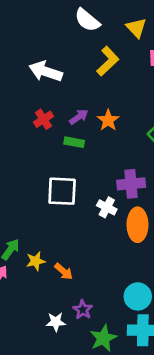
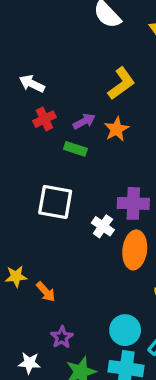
yellow L-shape: (108, 61) -> (121, 83), moved
white arrow: (46, 71) -> (32, 84), moved, size x0.7
white star: (56, 322) -> (29, 363), moved

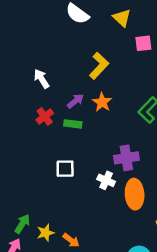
white arrow: (32, 84) -> (42, 79), moved, turned 42
red cross: (44, 119) -> (45, 117), moved
white square: (55, 202) -> (65, 169), size x0.7

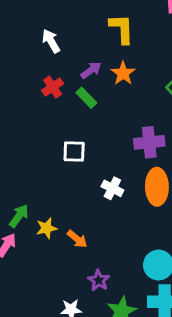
yellow L-shape: (99, 66) -> (122, 29), turned -48
green rectangle: (73, 124) -> (86, 98), turned 36
white cross: (106, 180) -> (112, 188), moved

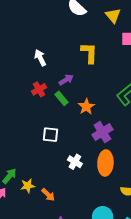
orange star: (123, 73) -> (86, 107), moved
purple cross: (149, 142) -> (102, 132), turned -30

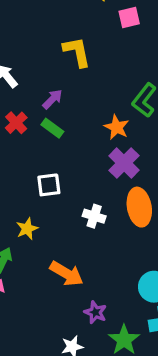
orange star: (86, 107) -> (117, 127), moved
yellow star: (28, 186) -> (27, 229), moved
orange arrow: (48, 195) -> (67, 274), size x1.5

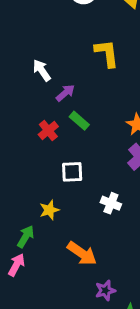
purple arrow: (52, 99) -> (65, 93), moved
red cross: (16, 123) -> (48, 131), moved
purple star: (95, 312) -> (105, 290), turned 30

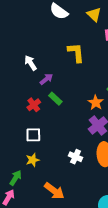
white square: (72, 172) -> (33, 135), moved

